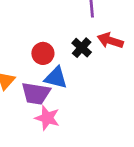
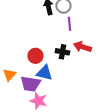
black cross: (82, 48) -> (62, 52), turned -32

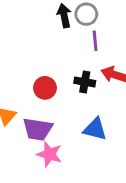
blue triangle: (44, 73) -> (95, 129), moved

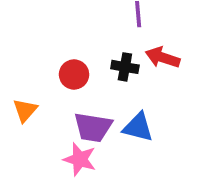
purple trapezoid: (38, 129) -> (93, 127), moved

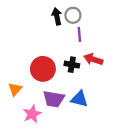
red circle: (74, 74) -> (43, 69), size x1.5
pink star: (80, 159) -> (32, 114), moved, turned 30

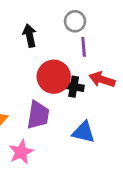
black arrow: (57, 16) -> (30, 36), moved
red circle: (43, 69) -> (54, 77), moved
purple trapezoid: (54, 99) -> (38, 115), moved, turned -90

